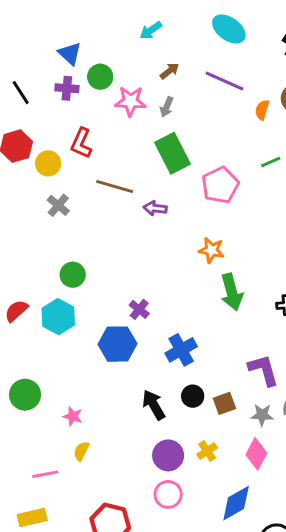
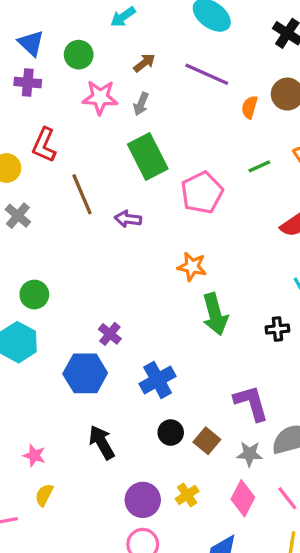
green circle: (100, 77) -> (79, 55), moved
brown line: (115, 187) -> (82, 194), turned 51
brown square: (224, 403) -> (207, 441), turned -30
black arrow: (154, 405) -> (102, 442), moved

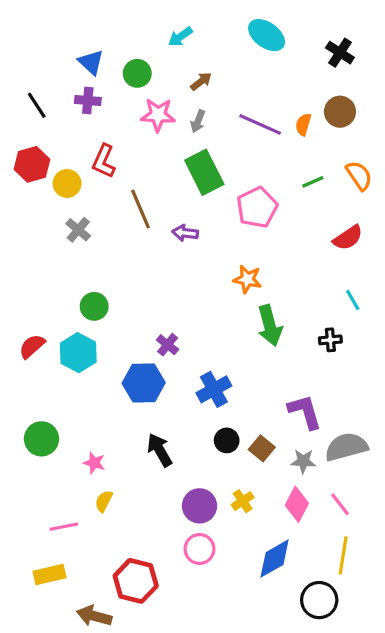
purple line: (207, 74) -> (260, 124), moved

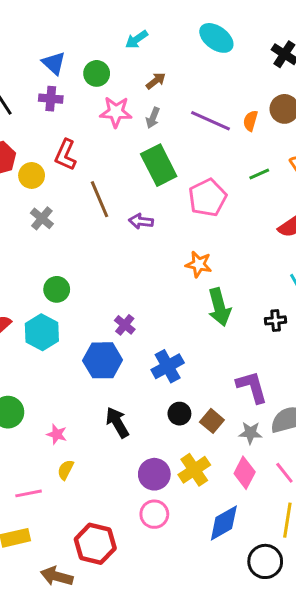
yellow cross: (243, 501) -> (194, 470), size x1.5

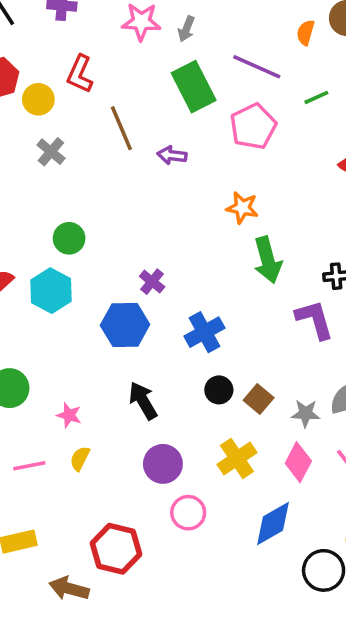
purple line: (210, 121) -> (257, 67), moved
purple L-shape: (252, 387) -> (315, 320), moved
purple circle: (154, 474) -> (163, 464), moved
pink line: (29, 493) -> (29, 466), moved

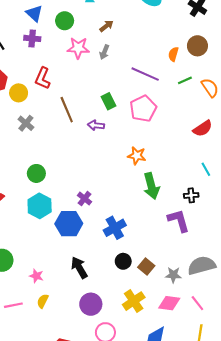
green rectangle: (194, 87) -> (109, 101), moved, size x0.6
green line: (316, 97) -> (185, 80), moved
cyan hexagon: (51, 291) -> (40, 206), moved
pink diamond: (298, 462) -> (169, 303), turned 70

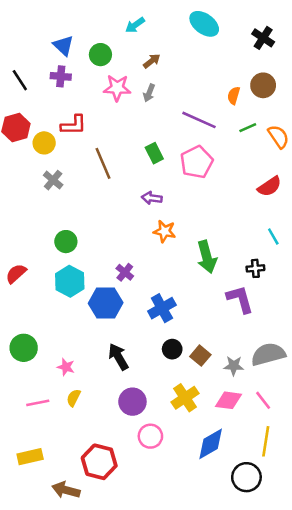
red L-shape: (43, 78) -> (74, 125), turned -115
purple arrow: (96, 125) -> (152, 198), moved
orange star: (137, 156) -> (165, 231), moved

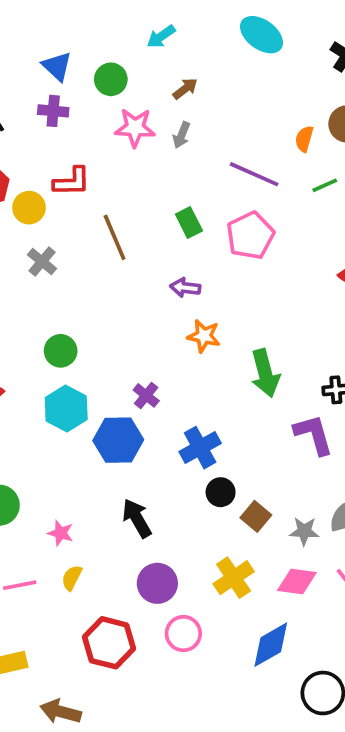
black circle: (172, 349) -> (221, 492), moved
red hexagon: (99, 462) -> (109, 643), moved

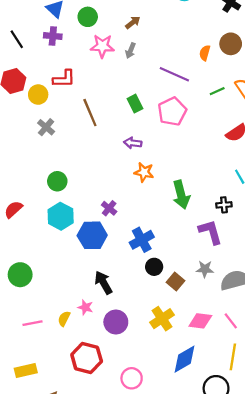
green line: (325, 185) -> (217, 91), moved
gray star: (304, 531) -> (205, 269), moved
pink star: (61, 533) -> (85, 307), moved
pink circle: (183, 634) -> (132, 378), moved

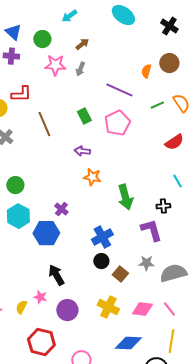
blue cross: (142, 240) -> (102, 237), moved
yellow cross: (162, 319) -> (108, 307), turned -30
blue diamond: (185, 359) -> (128, 343), turned 32

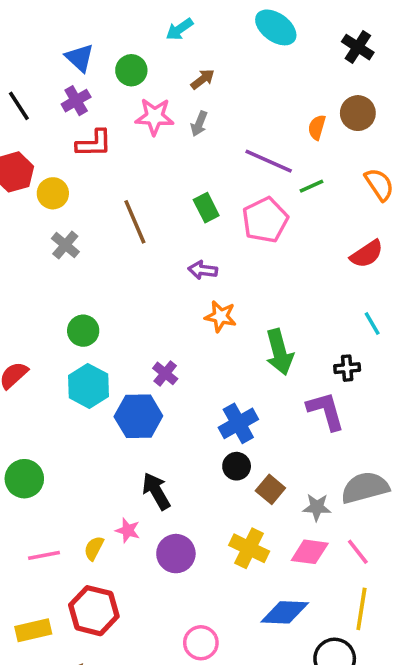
purple cross: (11, 56) -> (76, 101), turned -35
red L-shape: (21, 94) -> (94, 143), moved
green line: (157, 105) -> (311, 186), moved
gray star: (146, 263) -> (317, 507), moved
red hexagon: (41, 342) -> (94, 611), moved

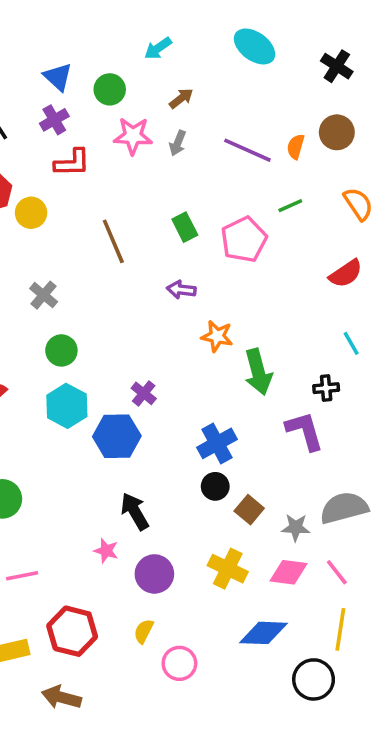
purple line: (269, 161) -> (247, 150), moved
gray cross: (65, 245) -> (44, 295), moved
orange star: (220, 316) -> (217, 336), moved
yellow semicircle: (94, 548) -> (144, 631), moved

